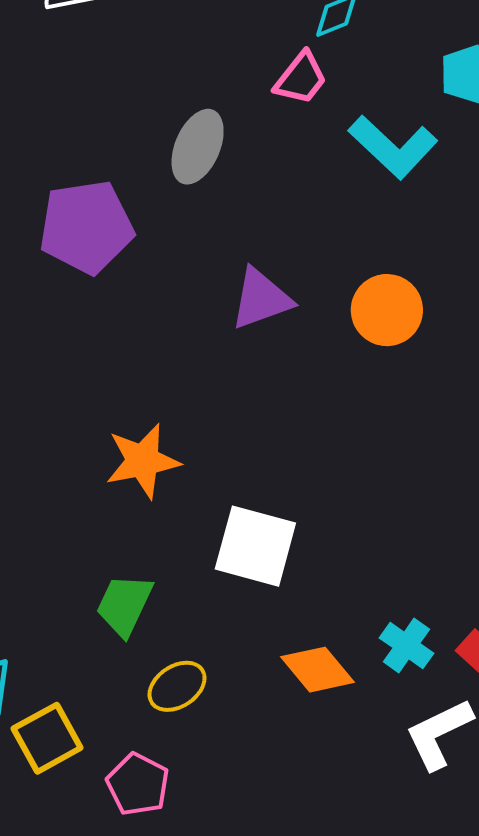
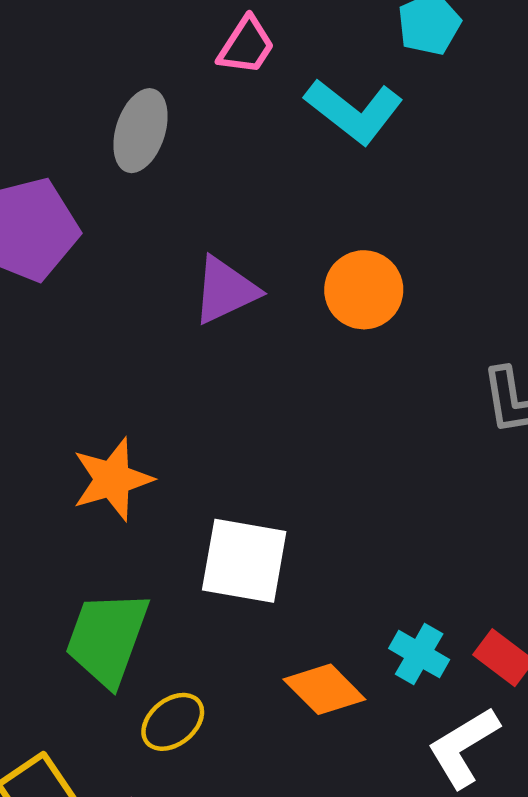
green trapezoid: (124, 605) -> (107, 638), size x1.4

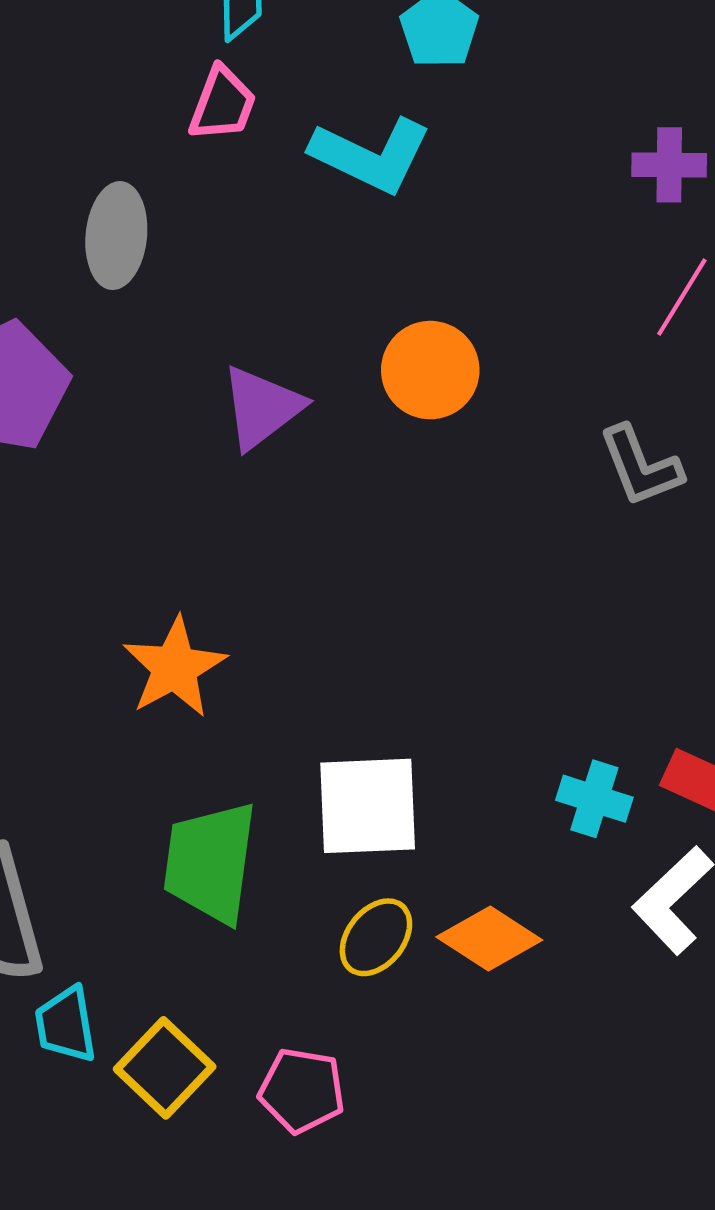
white square: (244, 561) -> (368, 806), moved
orange diamond: (324, 689) -> (489, 938), moved
yellow ellipse: (173, 722) -> (376, 937), moved

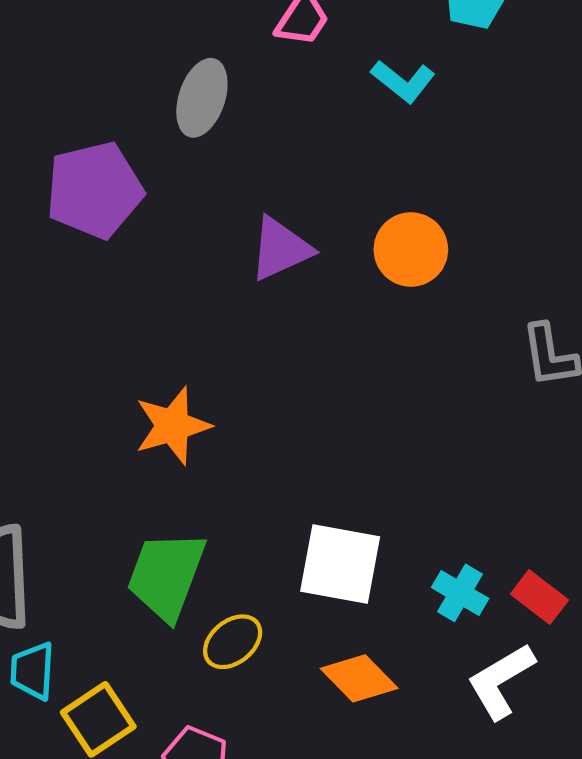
cyan L-shape: (371, 155) -> (403, 81), size x0.7
white square: (368, 806) -> (340, 564), moved
yellow ellipse: (376, 937) -> (233, 642), moved

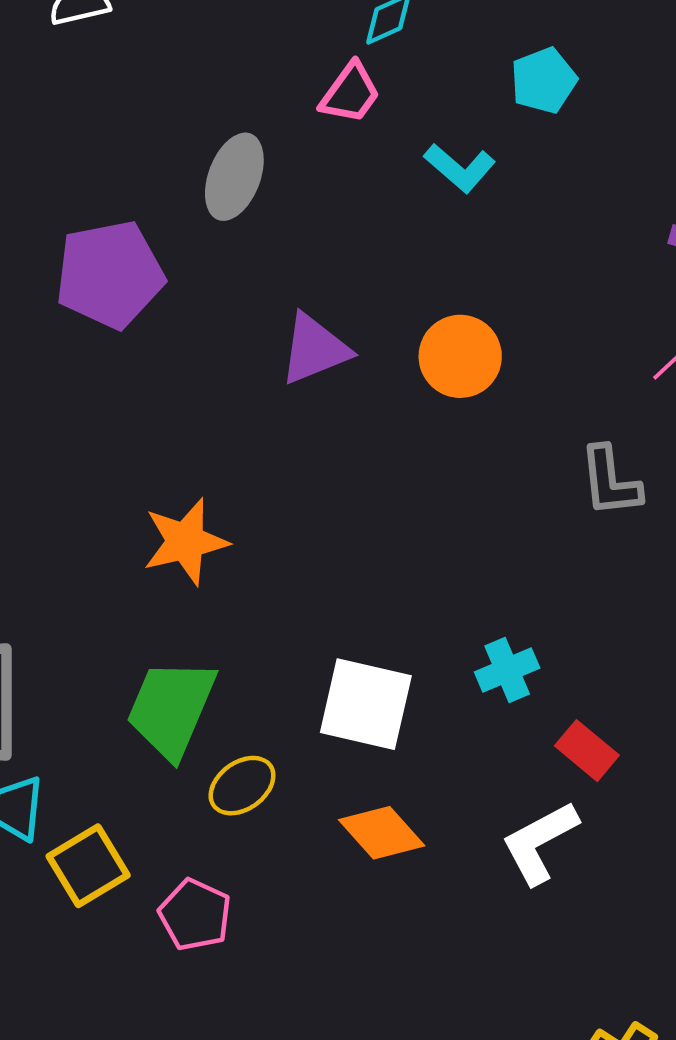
cyan cross: (460, 593) -> (507, 670), moved, turned 34

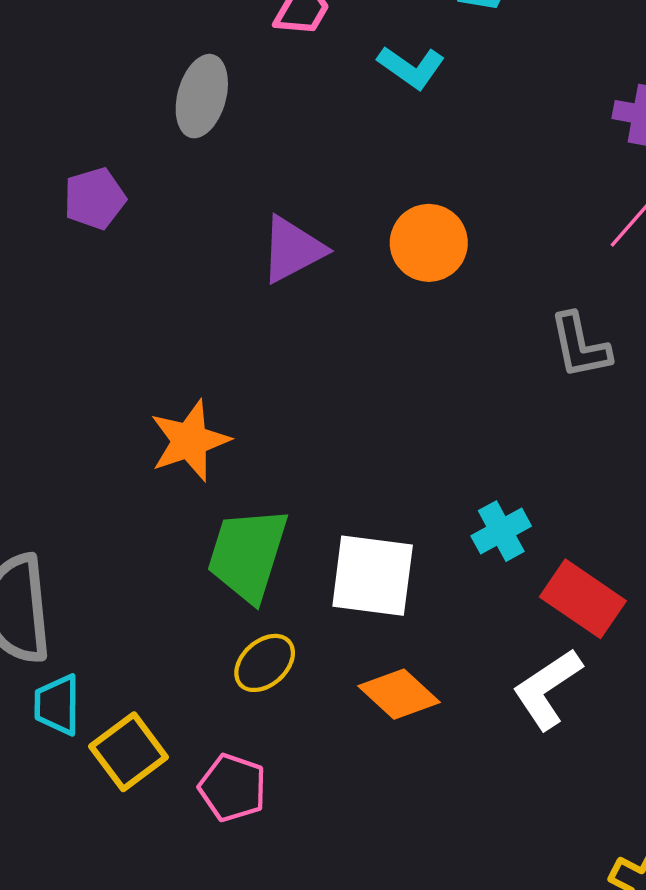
purple pentagon: (110, 274) -> (95, 199), size x0.6
green trapezoid: (171, 708) -> (248, 554), moved
red rectangle: (587, 751) -> (583, 599), size x1.4

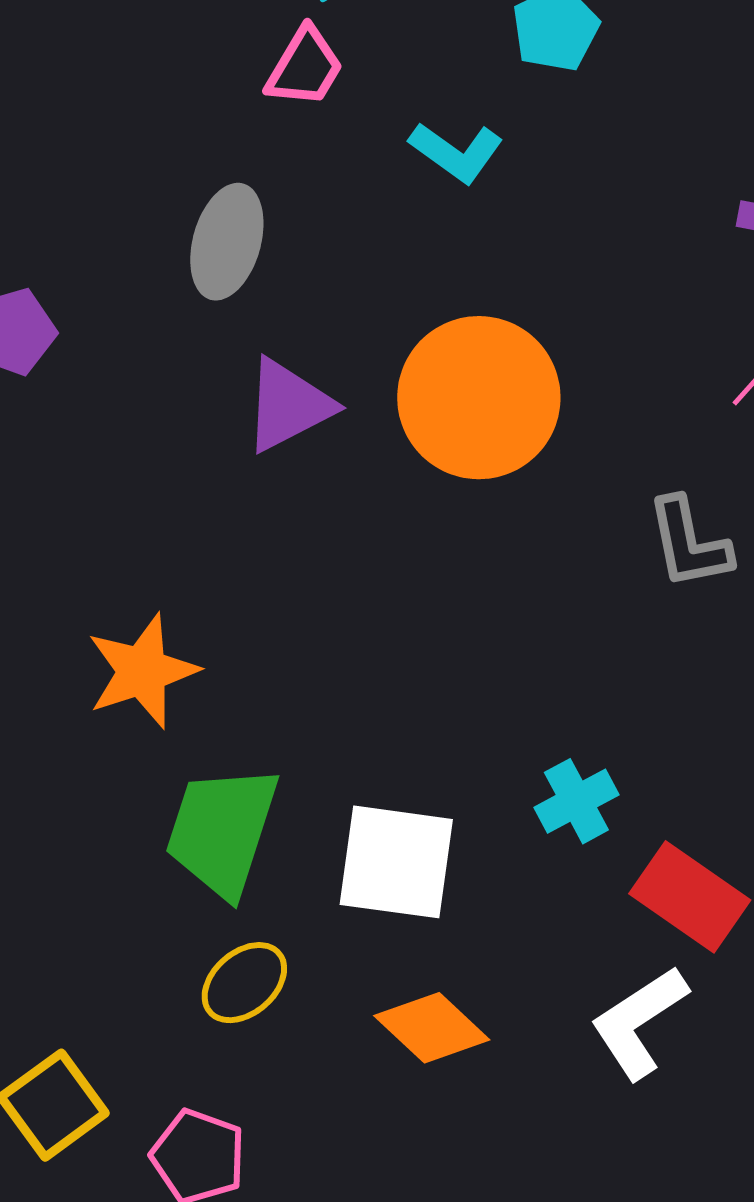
gray ellipse: (202, 96) -> (227, 242), moved
orange circle: (429, 243) -> (479, 398), size x1.5

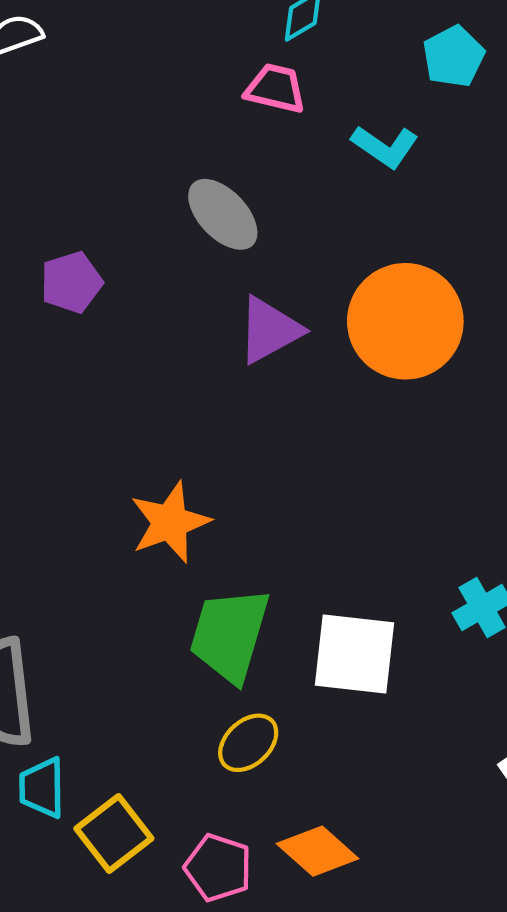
pink trapezoid: (305, 67) -> (275, 89), turned -106
gray ellipse: (227, 242) -> (223, 214), turned -58
orange diamond: (432, 1028) -> (318, 851), moved

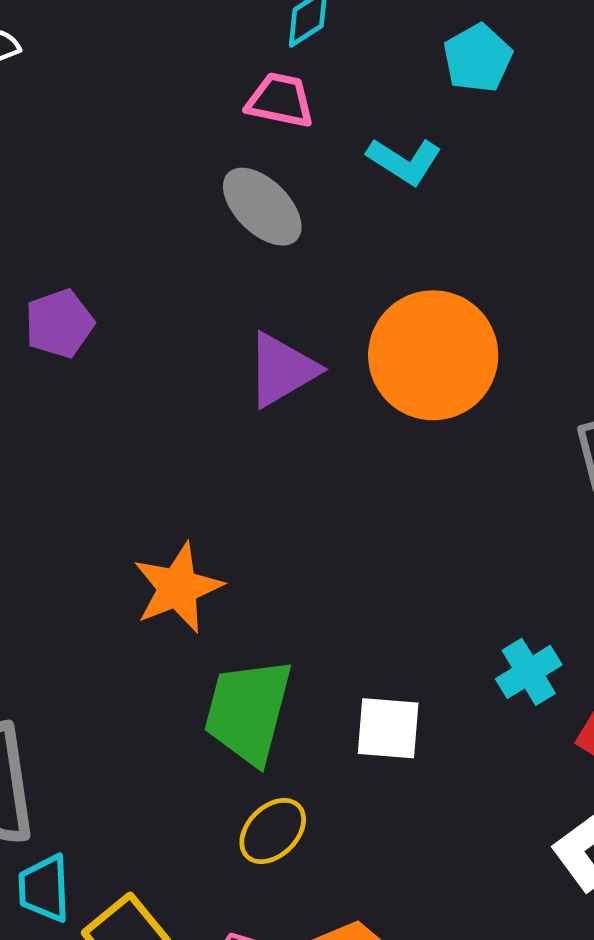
gray ellipse: (223, 214) -> (262, 207), moved
white square: (354, 654) -> (388, 728), size x0.7

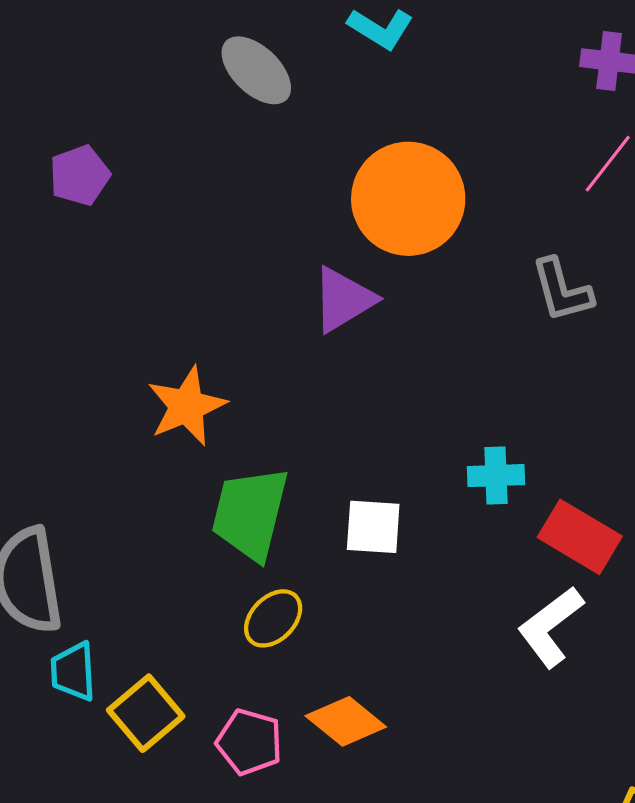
purple triangle: (282, 370) -> (343, 300), moved
cyan cross: (529, 672) -> (496, 476), turned 30

